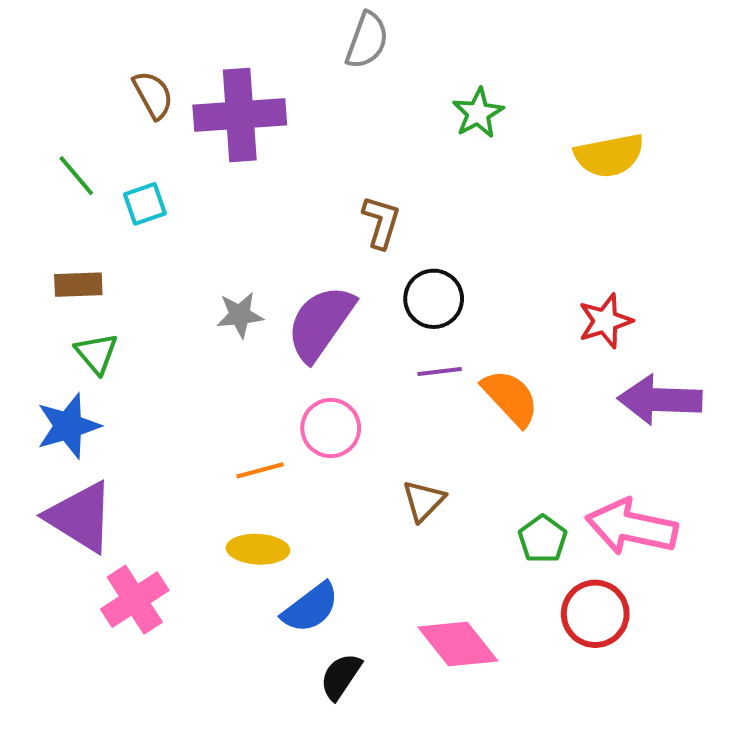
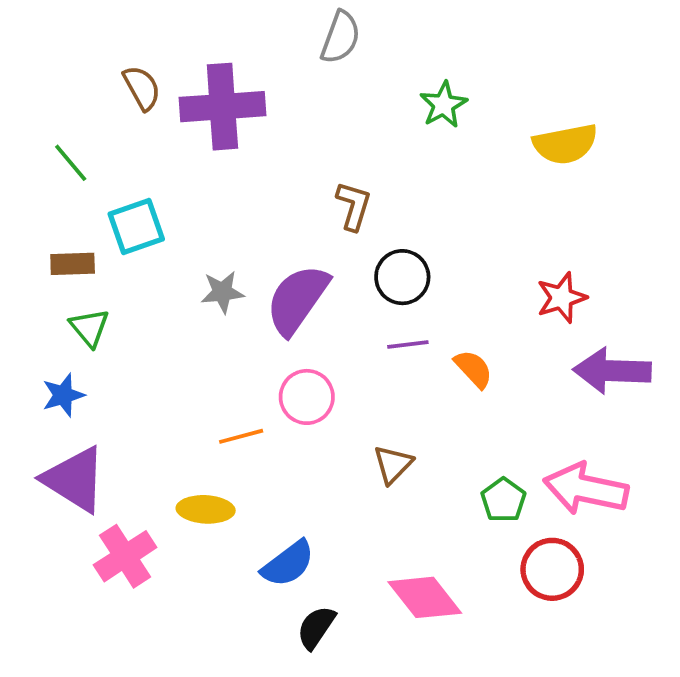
cyan square: (145, 204) -> (136, 226), moved, size x1.4
orange semicircle: (510, 398) -> (473, 369), size x0.7
blue star: (68, 426) -> (63, 395), size x0.7
yellow ellipse: (258, 549) -> (206, 509), moved

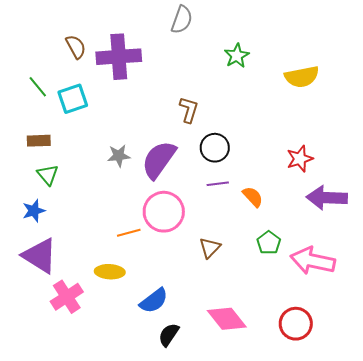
cyan square: (136, 226) -> (73, 99), moved
pink circle: (307, 397) -> (164, 212), size x1.4
green pentagon: (503, 500) -> (269, 243), moved
red circle: (552, 569) -> (296, 324), moved

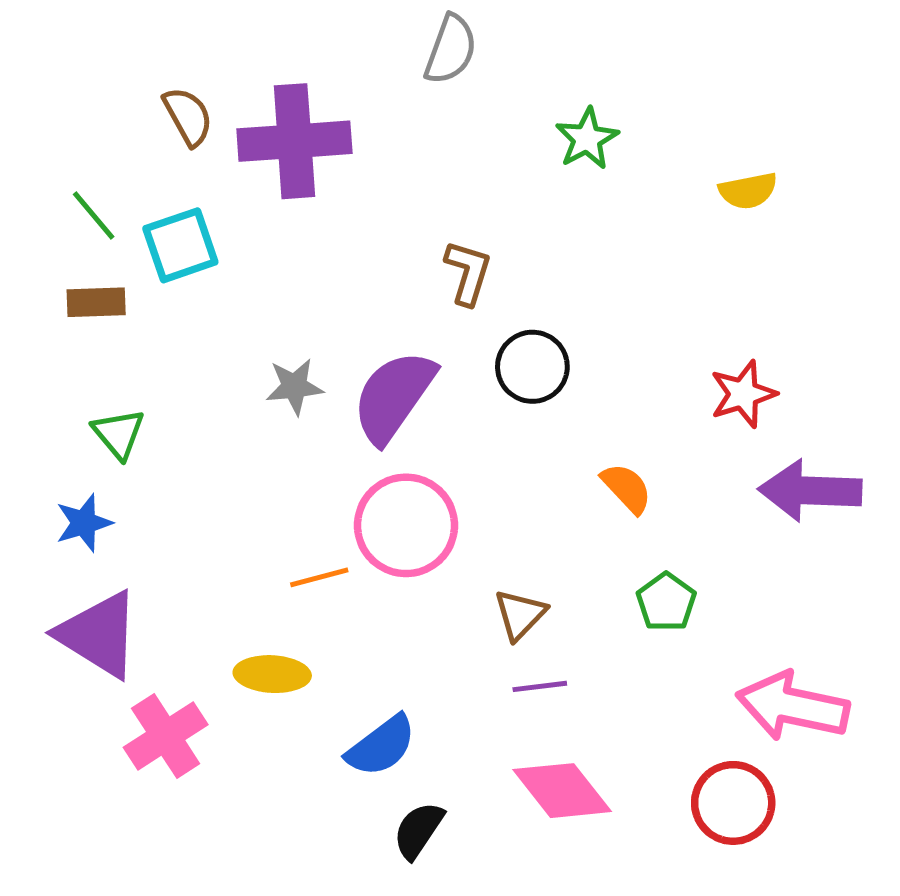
yellow semicircle: (302, 77) -> (748, 191), size x0.7
brown rectangle: (39, 141) -> (96, 302), moved
purple line: (218, 184) -> (540, 686), moved
pink arrow: (313, 261) -> (793, 706), moved

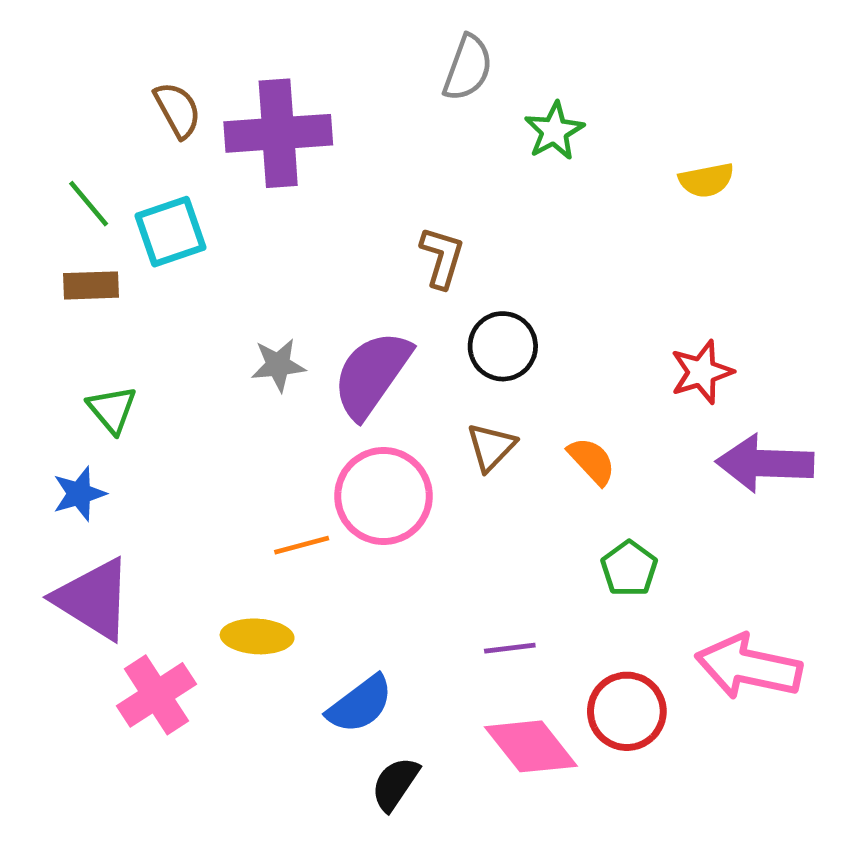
gray semicircle: (451, 49) -> (468, 68), moved
brown triangle: (520, 615) -> (491, 447), moved
red circle: (733, 803) -> (627, 711), moved

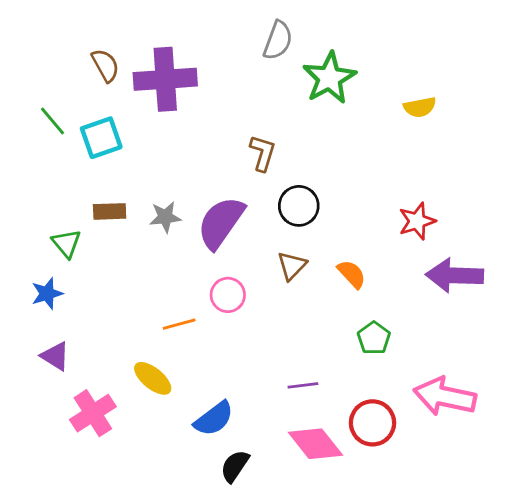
green star: (554, 131) -> (329, 78), size x1.5
brown rectangle: (91, 285) -> (110, 211), moved
pink circle: (383, 496) -> (228, 295), size x0.6
purple triangle: (93, 599) -> (55, 356), size x0.6
yellow ellipse: (257, 636) -> (153, 378), turned 36

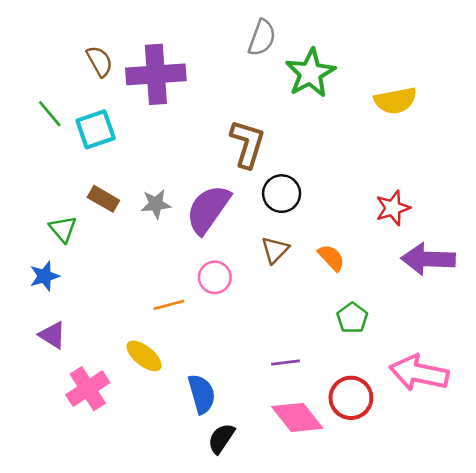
yellow semicircle: (420, 107) -> (395, 101), size x1.4
brown L-shape: (263, 153) -> (247, 144), size x1.4
brown rectangle: (110, 211) -> (103, 199), turned 32
blue semicircle: (214, 419) -> (202, 394), turned -69

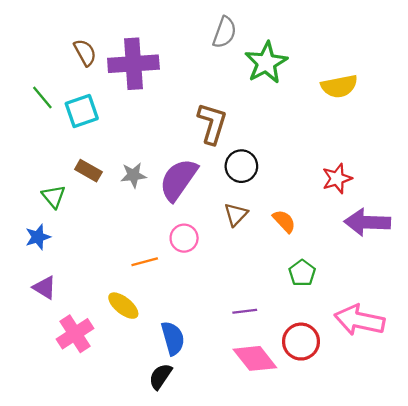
black semicircle: (221, 438) -> (160, 376), moved

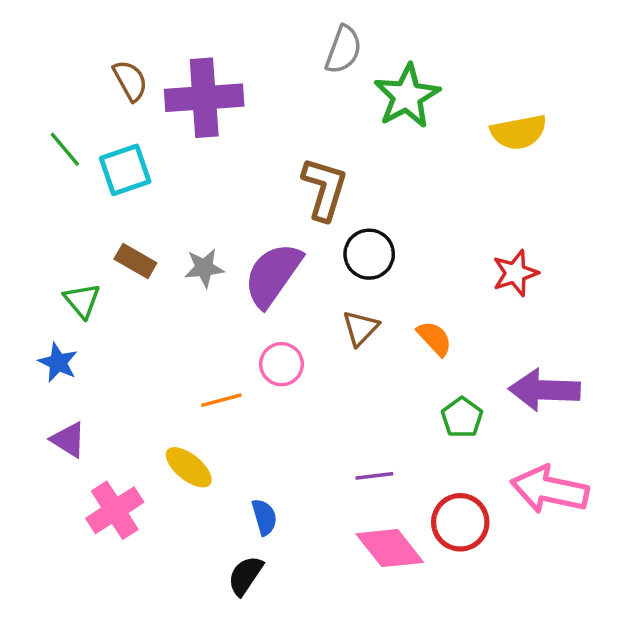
purple arrow: (367, 222) -> (544, 390), moved
blue star: (38, 237) -> (58, 362), turned -30
blue semicircle: (173, 338) -> (264, 517), size x0.7

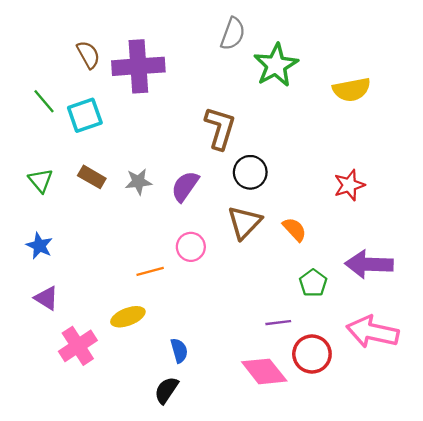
purple semicircle: (273, 275) -> (185, 186), size x0.7
green triangle: (82, 301) -> (41, 180), moved
brown triangle: (361, 328) -> (244, 222), size x1.4
yellow ellipse: (189, 467) -> (128, 317), turned -60
purple line: (374, 476) -> (278, 323), moved

